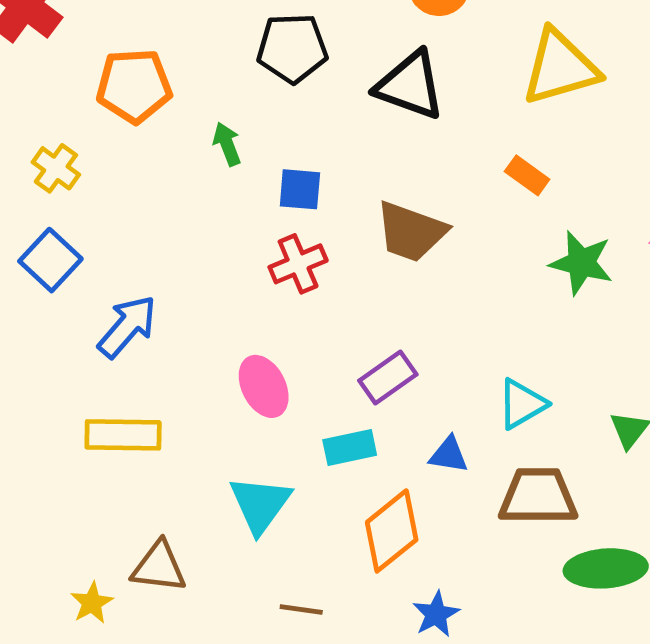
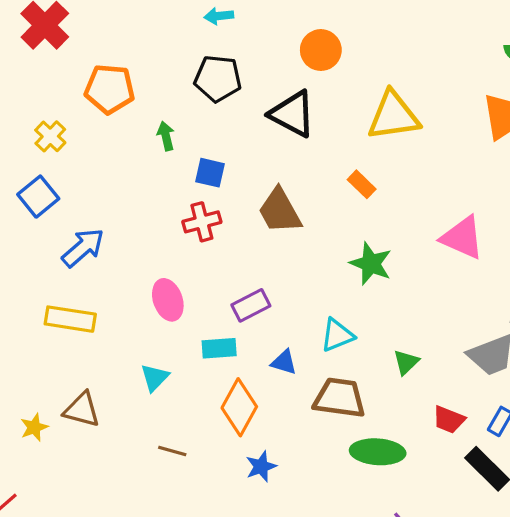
brown trapezoid: (411, 232) -> (280, 211), turned 33
green star: (581, 263) -> (371, 264), moved
cyan triangle: (260, 504) -> (155, 378), size x0.7
orange diamond: (392, 531) -> (239, 407), turned -30

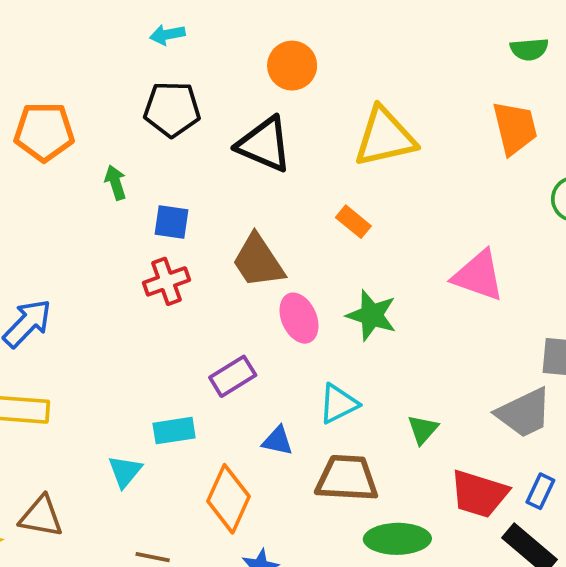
pink ellipse: (168, 300) -> (299, 318), moved
cyan rectangle: (219, 348) -> (174, 431), moved
red trapezoid: (449, 420) -> (479, 494), size x1.5

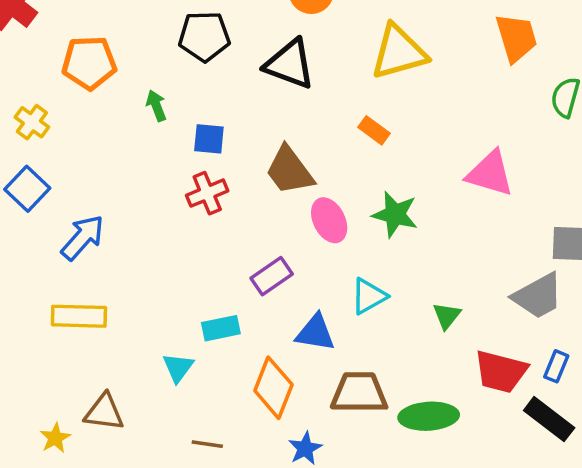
blue triangle: (278, 441) -> (315, 333), size x1.4
brown trapezoid: (347, 478) -> (359, 393), moved

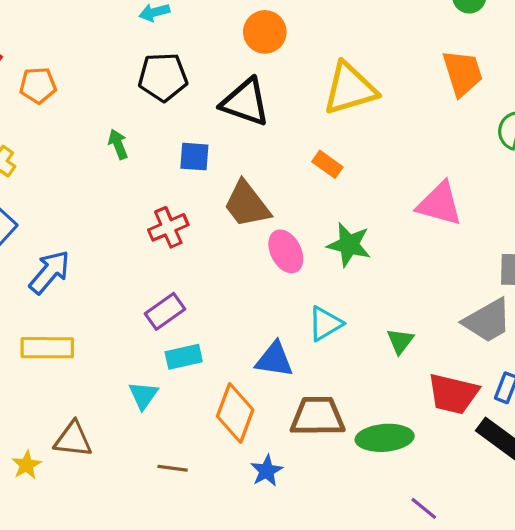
orange pentagon: (89, 63) -> (38, 85), moved, size x0.7
blue square: (209, 139) -> (194, 157), moved
purple rectangle: (272, 276) -> (165, 311), moved

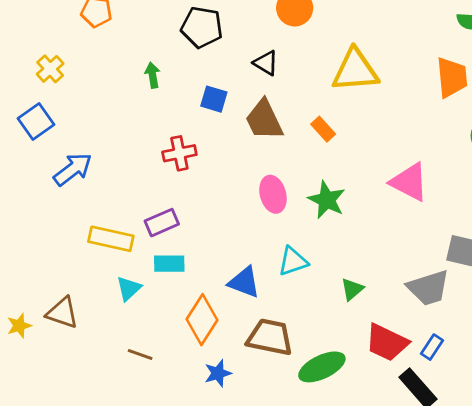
black triangle: (245, 102) -> (266, 63), size x0.6
brown trapezoid: (247, 204) -> (264, 120), moved
yellow rectangle: (47, 348) -> (111, 239), moved
green ellipse: (385, 438) -> (322, 367), turned -33

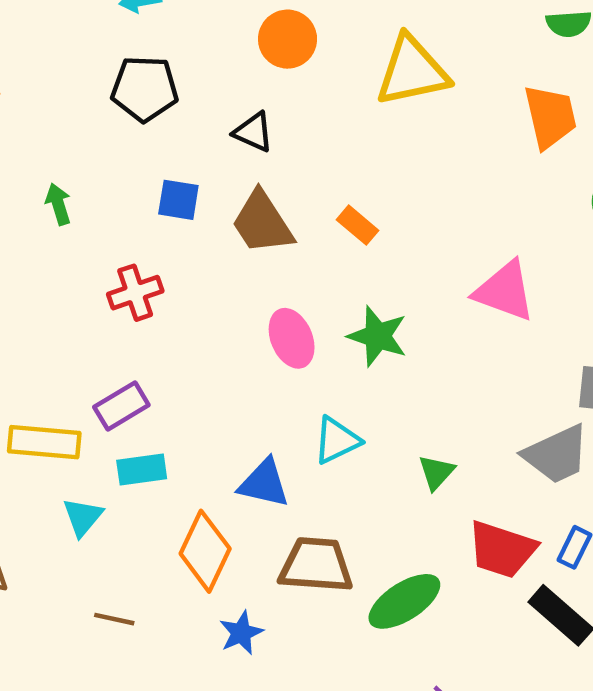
yellow triangle: (355, 70) -> (412, 71), moved
green arrow: (152, 75) -> (58, 204), moved

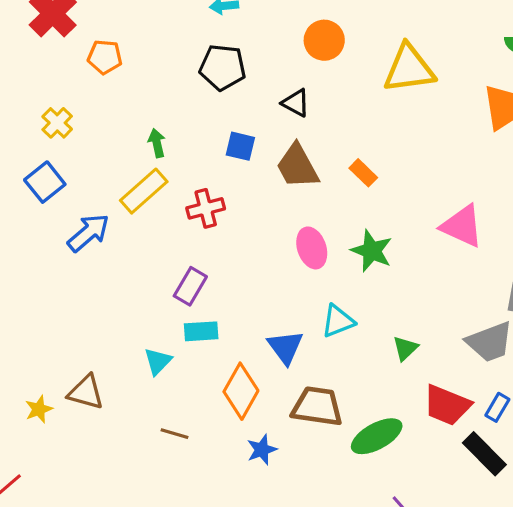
purple rectangle: (121, 406) -> (190, 286), turned -33
yellow rectangle: (44, 442) -> (144, 191), moved, turned -51
blue triangle: (264, 483) -> (285, 347), turned 36

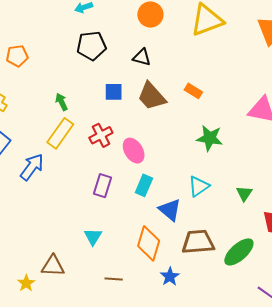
pink ellipse: (312, 248) -> (134, 151), moved
cyan rectangle: (201, 331) -> (144, 185), moved, turned -50

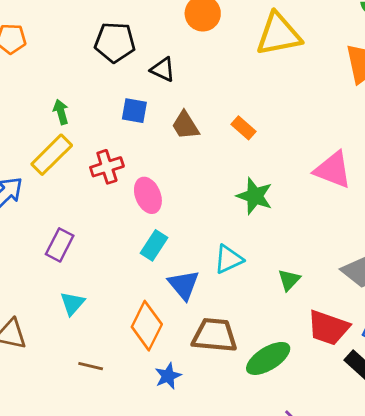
black triangle: (142, 57) -> (163, 70), moved
brown trapezoid: (152, 96) -> (185, 125), size x0.7
purple rectangle: (102, 186) -> (60, 245), moved

